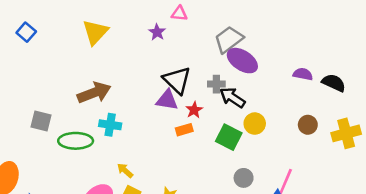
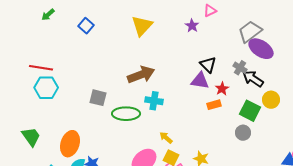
pink triangle: (179, 14) -> (210, 11), turned -32
black triangle: (177, 80) -> (208, 65), size x0.7
gray cross: (216, 84) -> (240, 68), turned 32
gray circle: (244, 178) -> (243, 133), moved

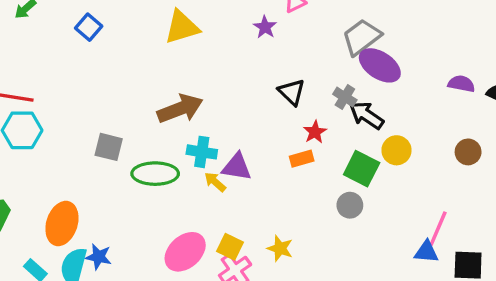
yellow triangle: (142, 26) -> (182, 27), turned 30
purple triangle: (200, 81) -> (237, 167), moved
yellow arrow: (166, 138) -> (215, 182), moved

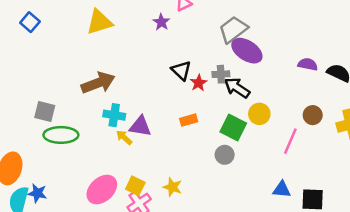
gray cross: (345, 97) -> (221, 74), turned -35
red star: (315, 132) -> (199, 83), moved
green ellipse: (155, 174) -> (61, 135), moved
pink line: (438, 229) -> (290, 141), moved

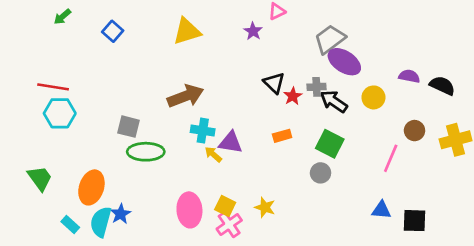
yellow circle: (259, 114) -> (373, 97), moved
pink ellipse: (102, 190) -> (189, 210), turned -52
blue star: (37, 193) -> (121, 214), turned 30

